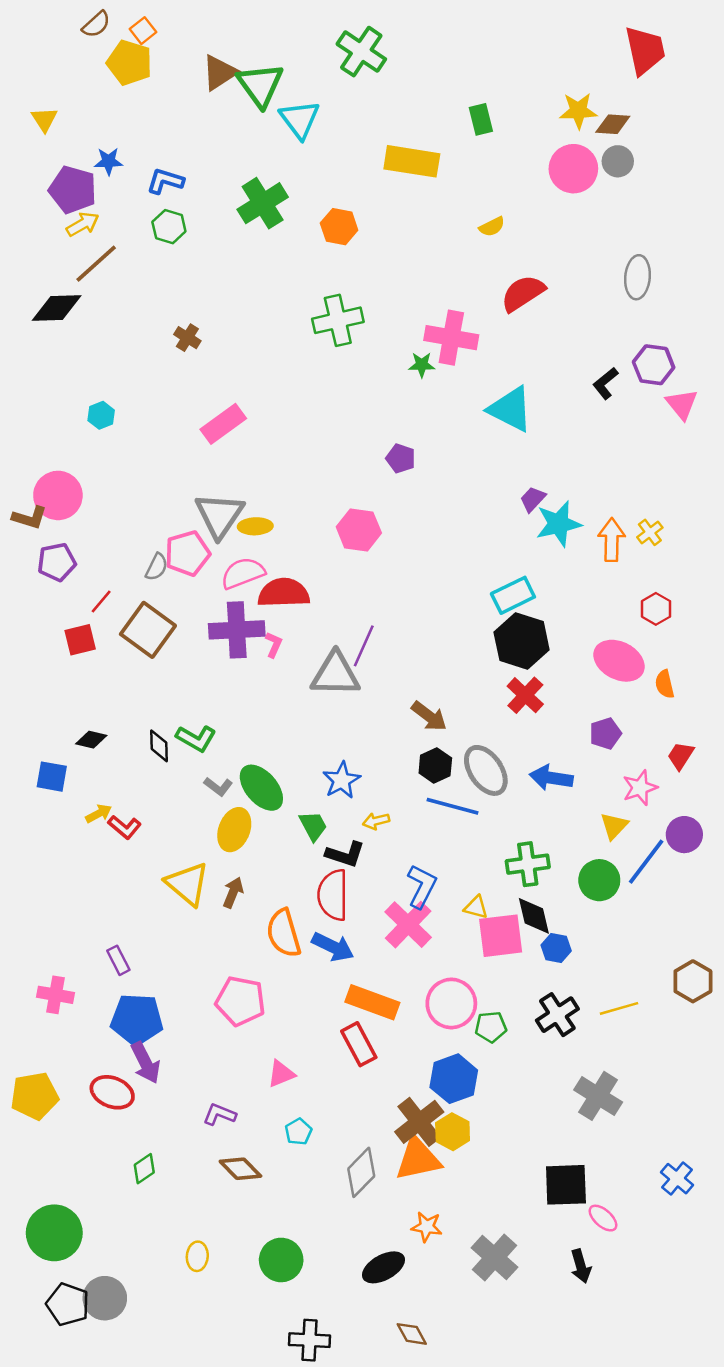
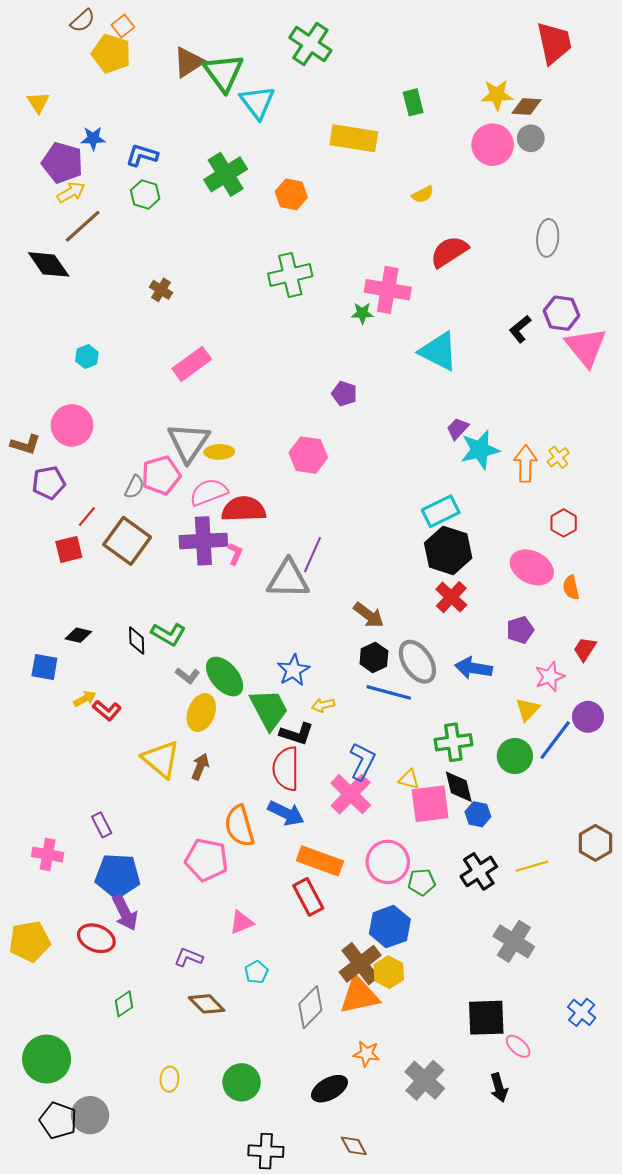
black diamond: (57, 308) -> (49, 264), turned 57
pink triangle: (682, 404) -> (586, 347), size x1.5
pink circle: (58, 495) -> (72, 425), moved
green trapezoid: (313, 826) -> (269, 709), size x1.6
orange semicircle: (284, 933) -> (239, 826), moved

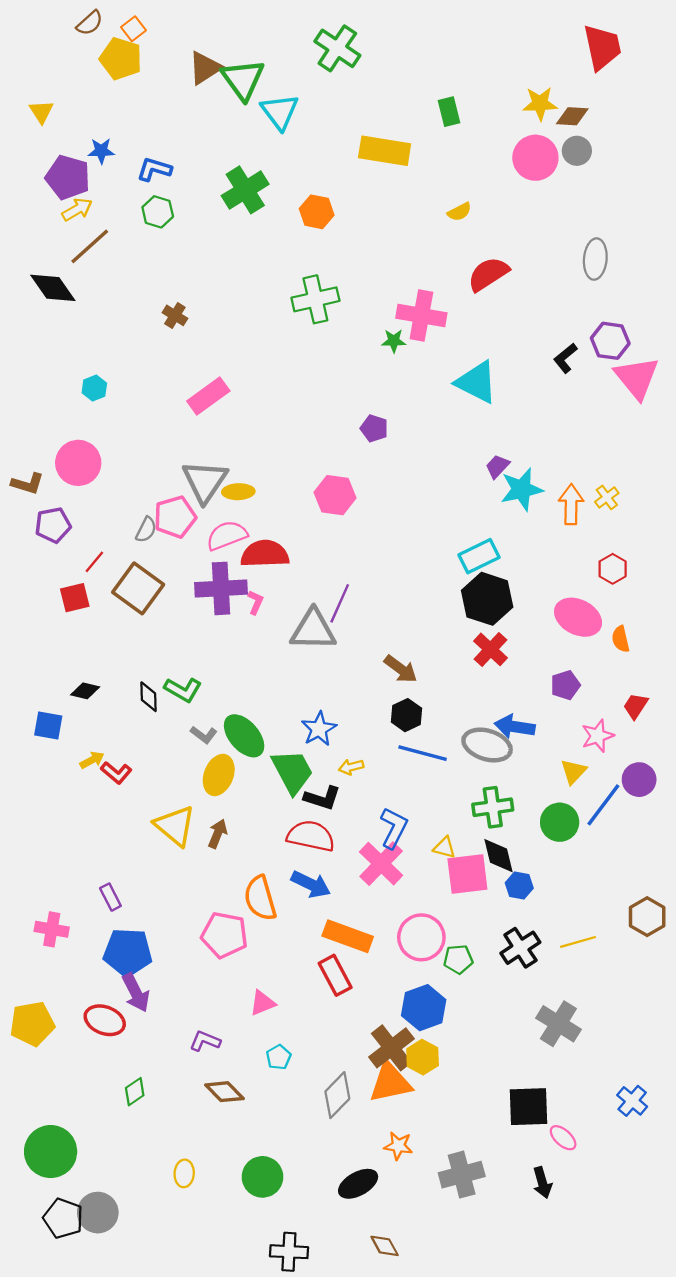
gray ellipse: (417, 662) -> (487, 745), moved, turned -39
red semicircle: (286, 769) -> (311, 836), turned 102
gray cross: (425, 1080) -> (462, 1175), turned 33

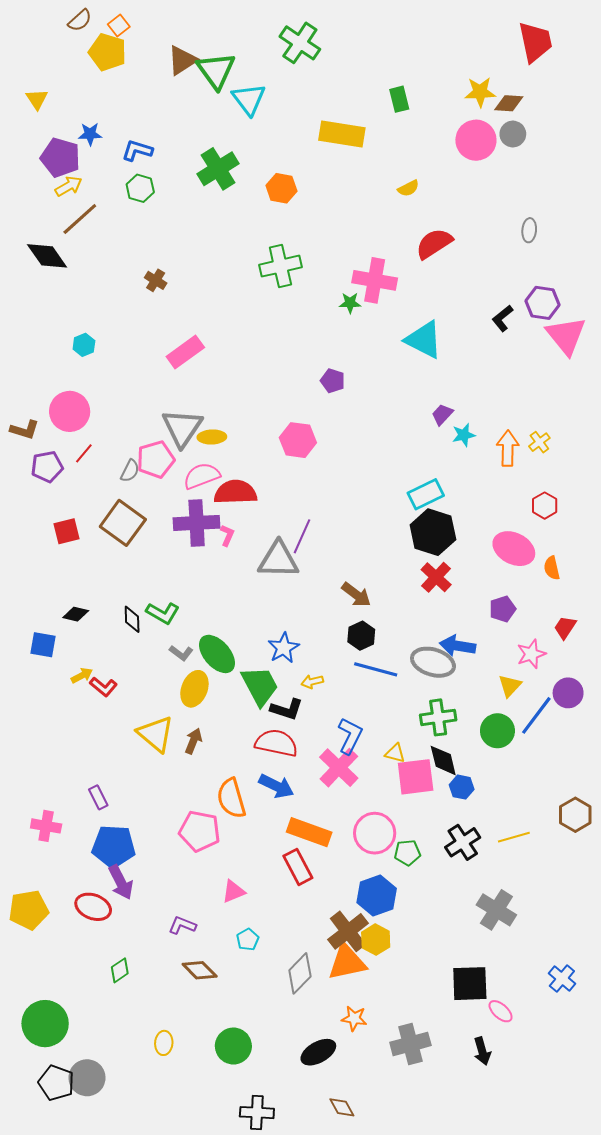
gray ellipse: (595, 259) -> (529, 230), size x0.7
cyan star: (522, 489) -> (464, 435), size x0.6
red line: (94, 562) -> (84, 453), moved

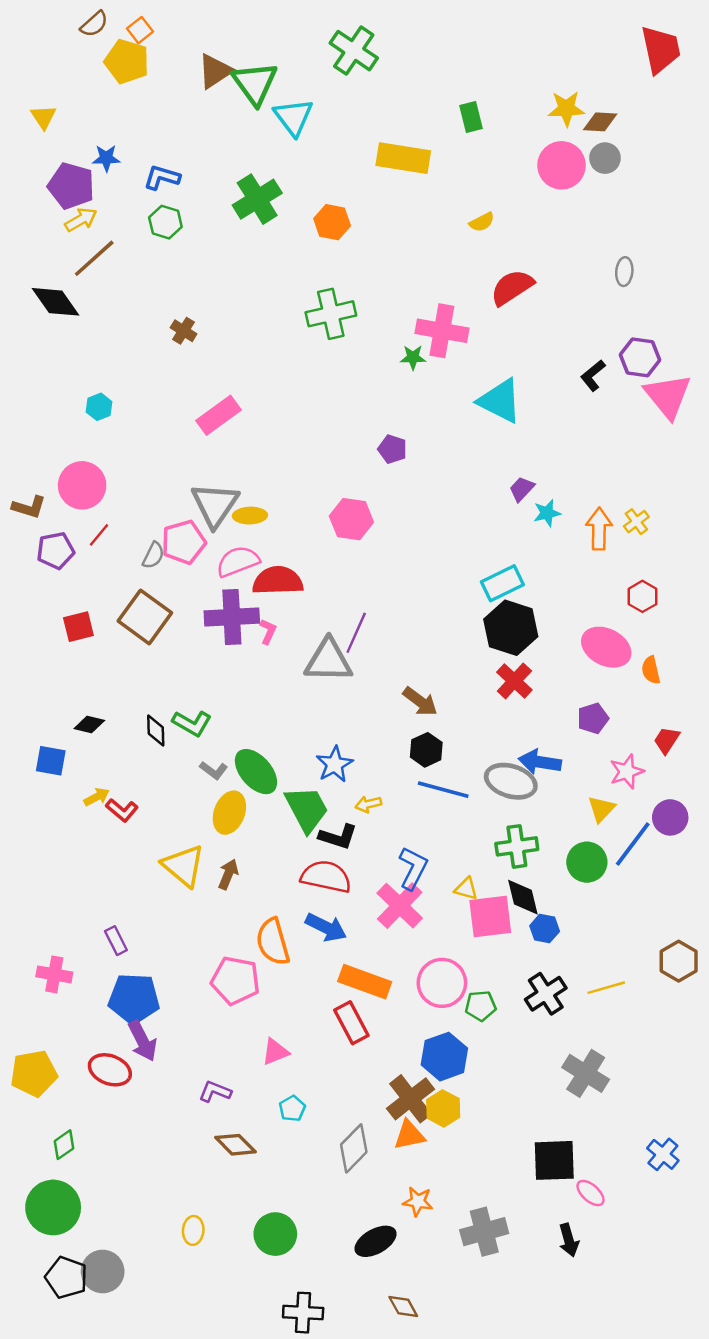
red trapezoid: (535, 42) -> (661, 49), moved
orange triangle: (347, 962) -> (409, 1135), size x0.7
green diamond: (120, 970) -> (64, 1145), moved

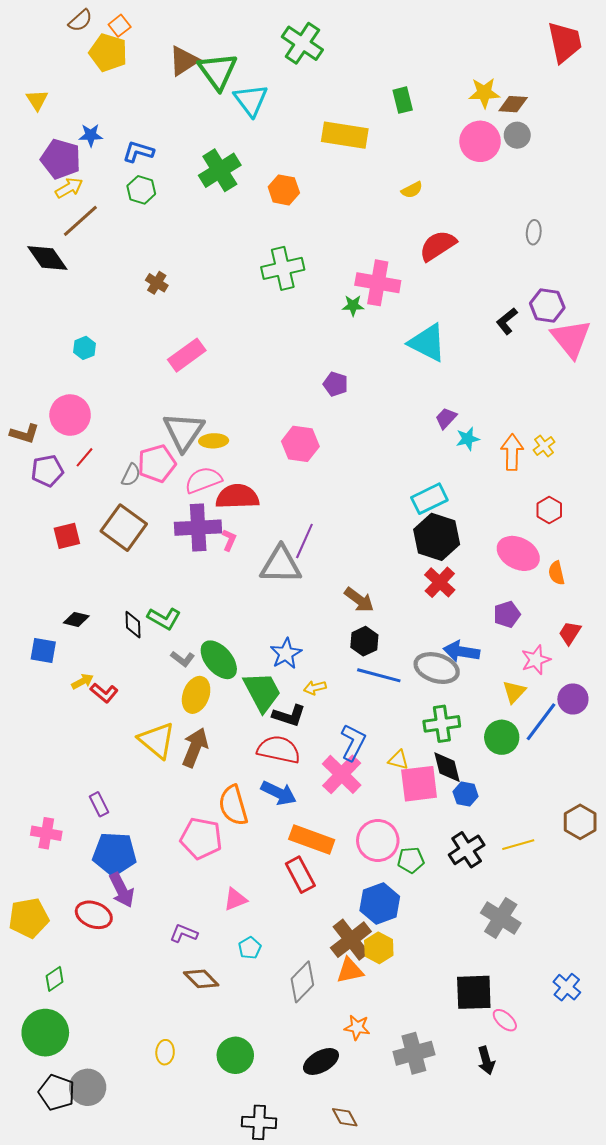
brown arrow: (228, 874) -> (195, 748), size x1.5

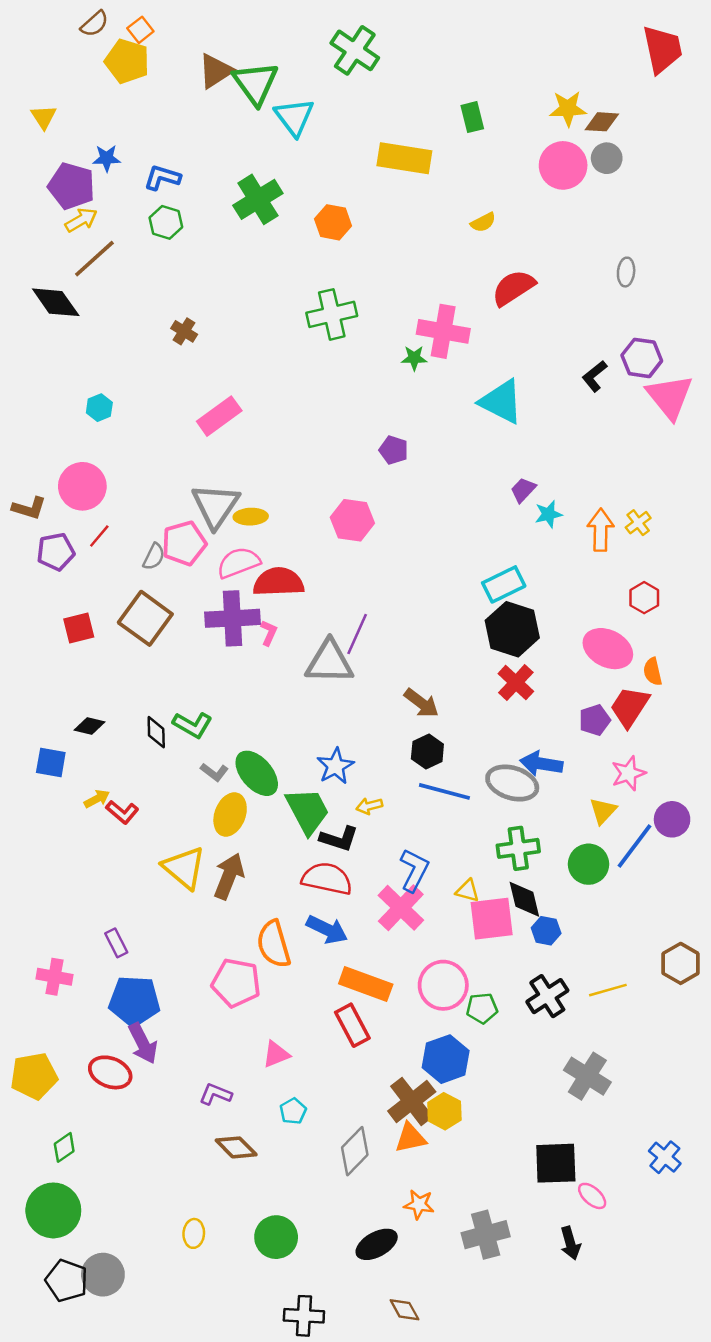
red trapezoid: (570, 633) -> (630, 707), moved, size x1.5

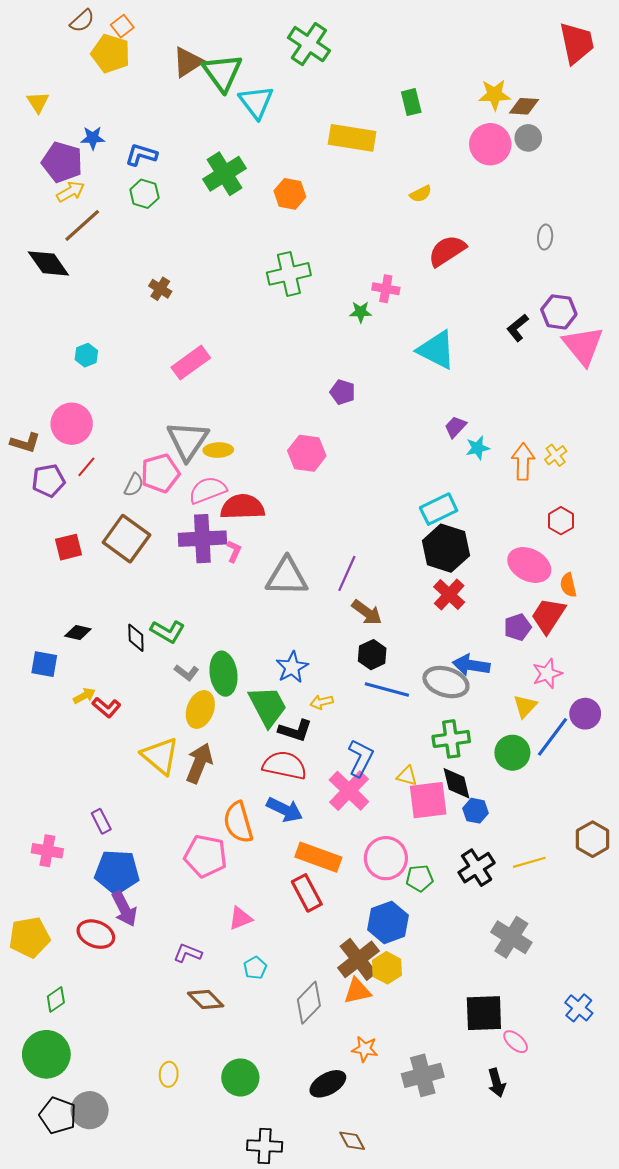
pink cross: (443, 331) -> (386, 289), size x0.6
purple line: (357, 634) -> (347, 573), moved
green ellipse: (257, 773) -> (223, 674), turned 33

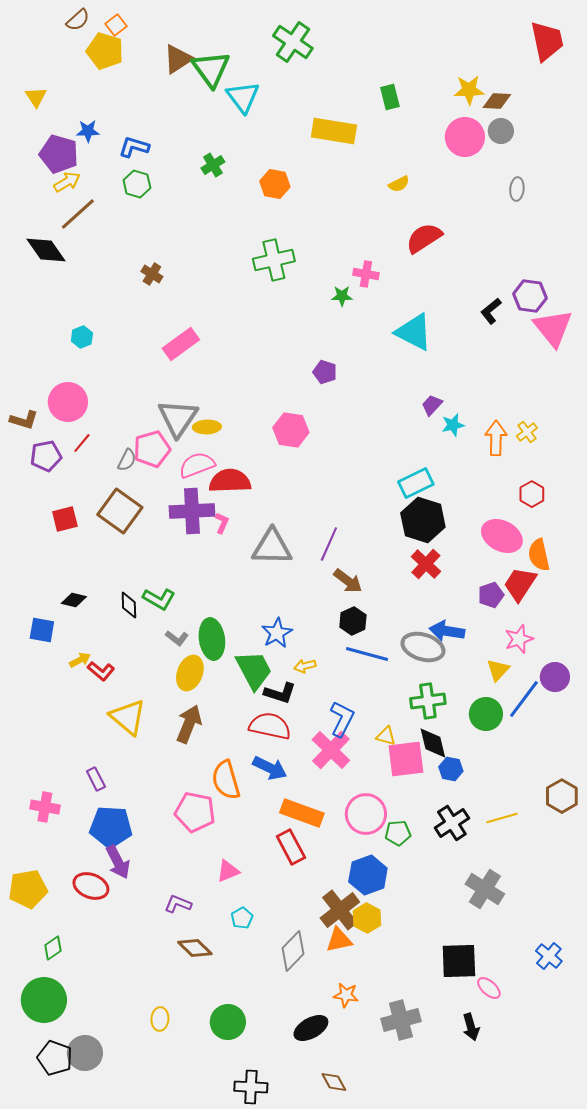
green cross: (225, 174) -> (213, 165), size x0.6
gray ellipse: (545, 237) -> (517, 189), moved
orange semicircle: (568, 585) -> (539, 555), size x1.4
yellow triangle: (160, 756) -> (128, 717), moved

